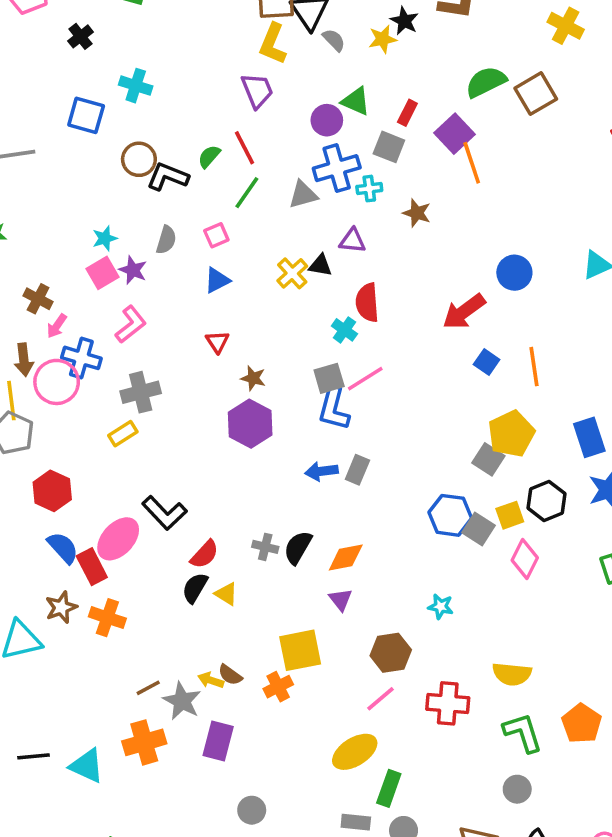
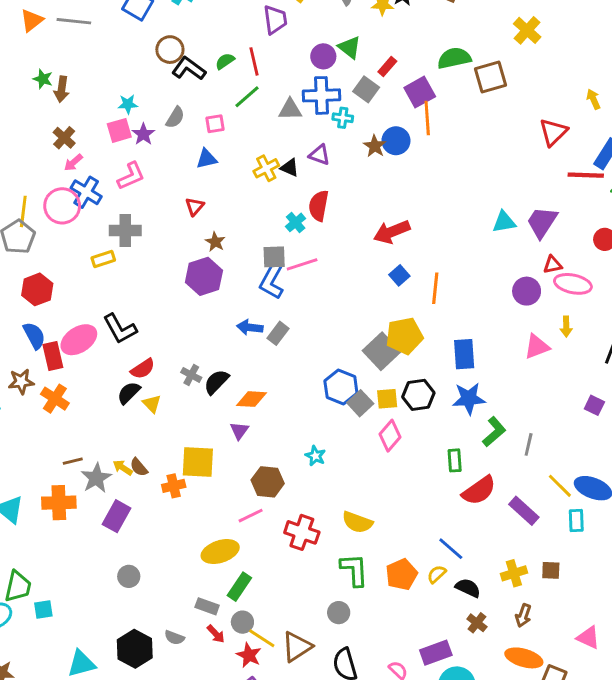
blue circle: (514, 273) -> (396, 141), moved
brown arrow: (24, 360) -> (62, 89), moved
gray square: (488, 459) -> (382, 351), size x1.4

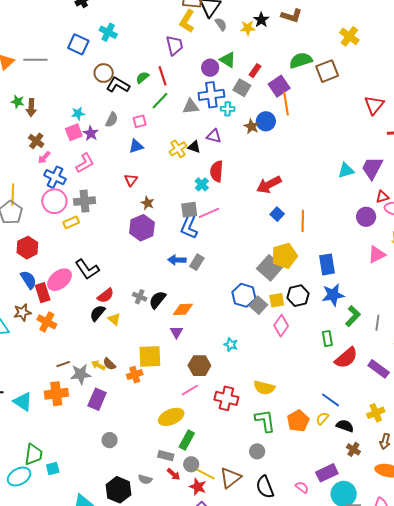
pink circle: (62, 206) -> (54, 201), moved
gray star: (96, 478) -> (81, 374), turned 30

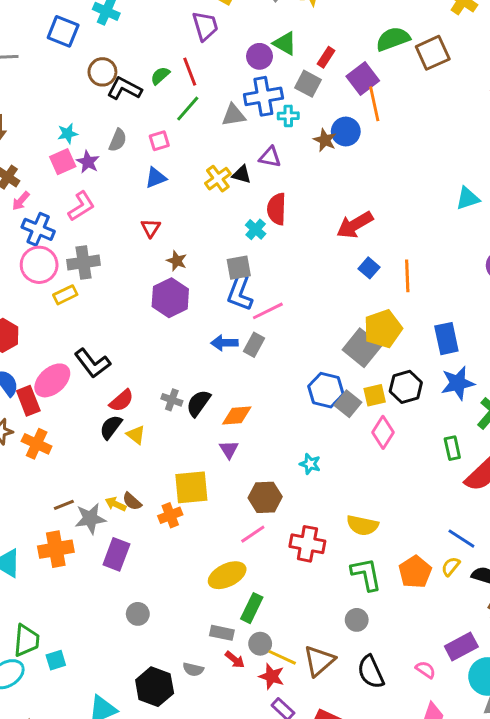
pink line: (209, 213) -> (268, 311), moved

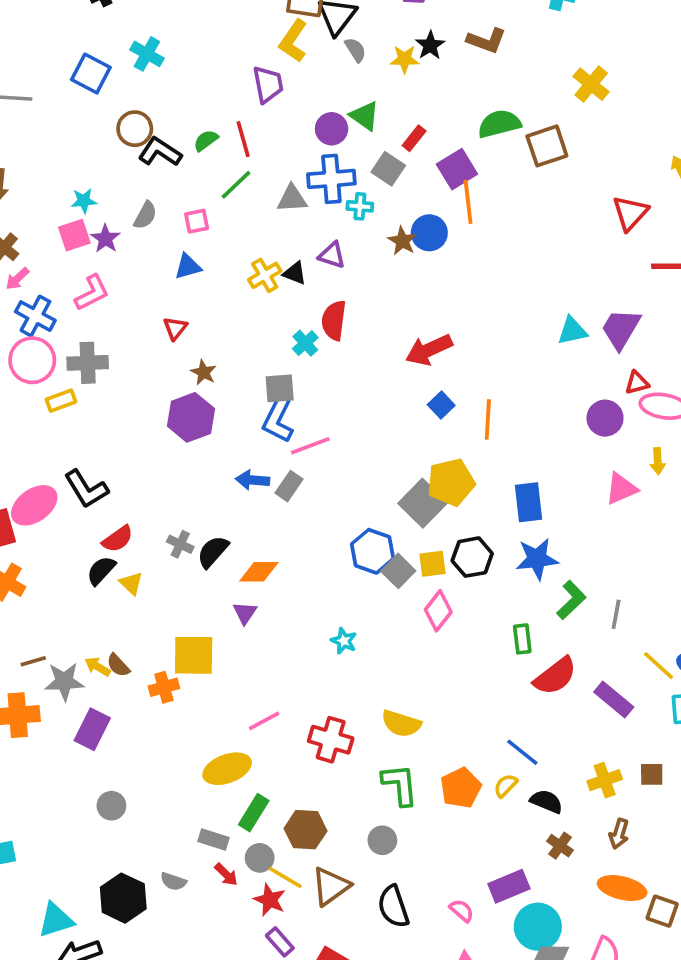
brown hexagon: (265, 497) -> (306, 830), moved

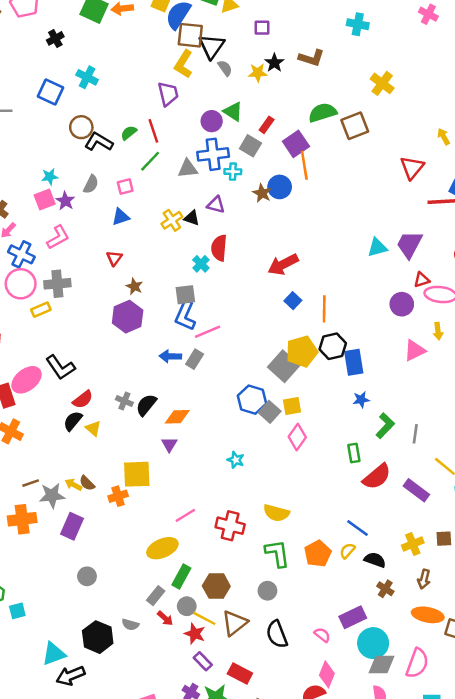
black hexagon: (472, 557) -> (333, 346), moved
blue star: (537, 559) -> (361, 400), size x0.6
gray rectangle: (213, 840) -> (156, 596), turned -66

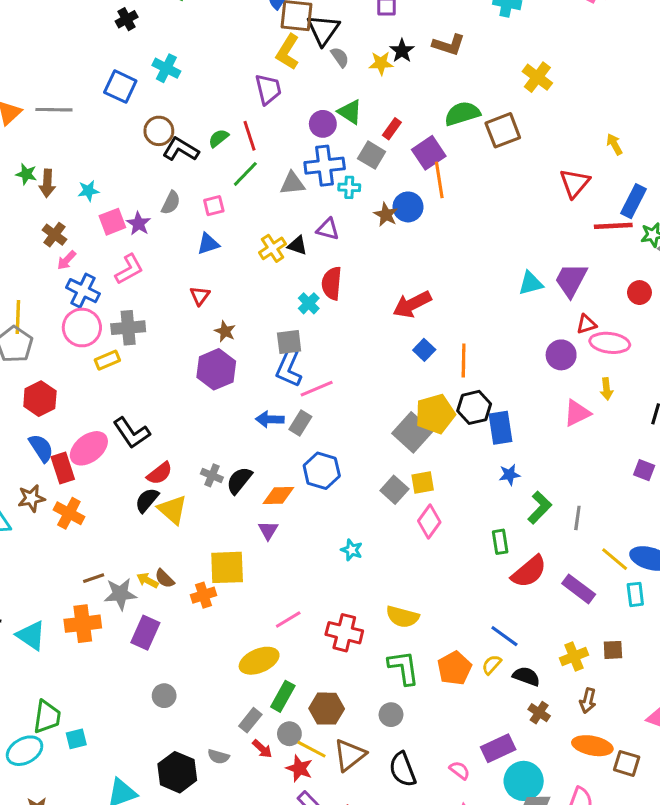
cyan star: (50, 177) -> (88, 191), moved
blue hexagon: (252, 400) -> (322, 471), moved
yellow triangle: (93, 428) -> (172, 510), size x1.5

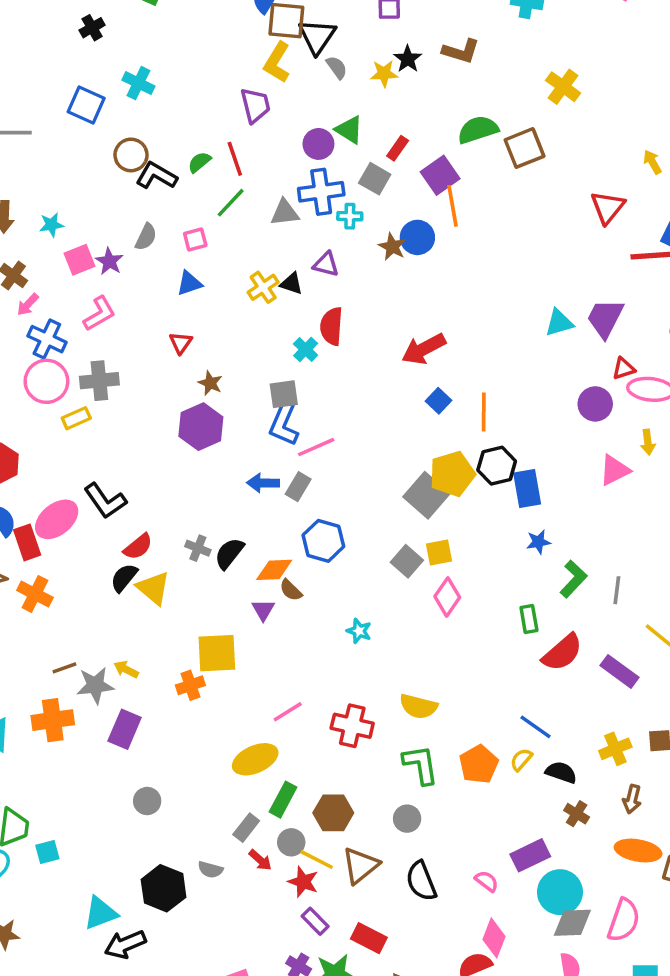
brown semicircle: (165, 579) -> (291, 590), moved

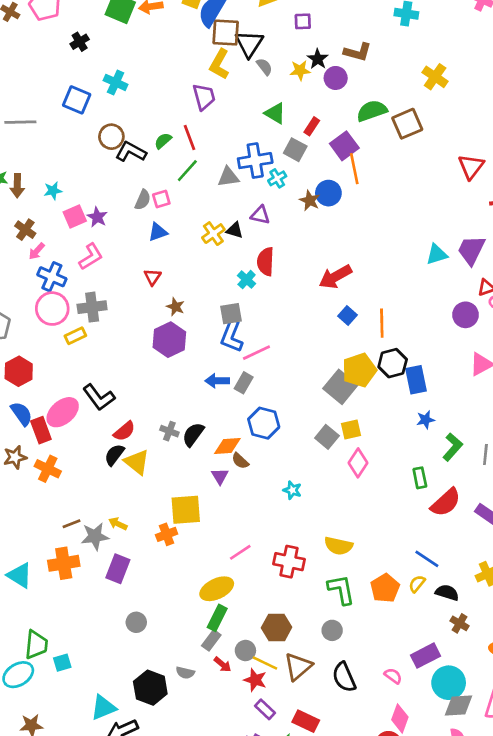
purple circle: (318, 144) -> (336, 78), moved
cyan cross: (350, 216) -> (277, 178), turned -30
gray semicircle: (146, 237) -> (143, 200), moved
green rectangle: (283, 800) -> (217, 618), moved

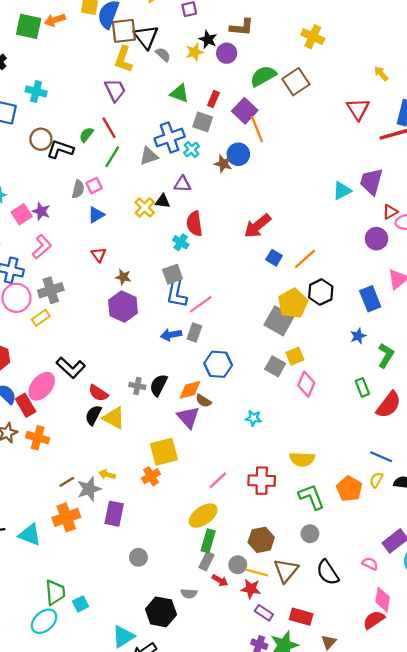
orange line: (382, 323) -> (305, 259), turned 60
blue rectangle: (416, 380) -> (370, 299), moved
red semicircle: (124, 431) -> (98, 393), turned 84
purple triangle: (220, 476) -> (188, 417), size x1.5

